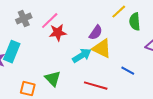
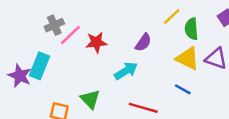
pink line: (50, 21) -> (70, 35), moved
yellow triangle: (102, 49) -> (188, 58), moved

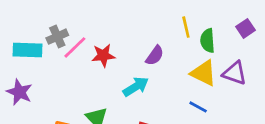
yellow line: (172, 16) -> (186, 27), turned -60
cyan rectangle: (40, 66) -> (28, 50), moved, turned 70

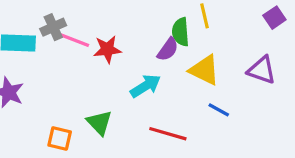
green semicircle: (208, 41) -> (181, 32), moved
pink line: (75, 47) -> (74, 40), turned 65
yellow triangle: (204, 73) -> (204, 70), moved

